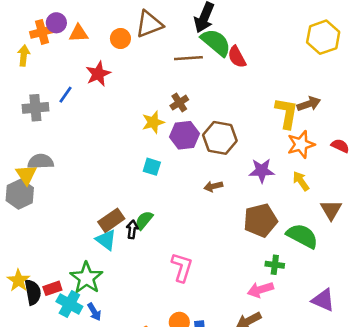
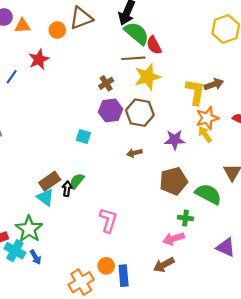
brown line: (188, 58) -> (133, 58), moved
yellow star: (153, 122) -> (147, 77), moved, size x1.4
yellow arrow: (301, 181) -> (205, 134), moved

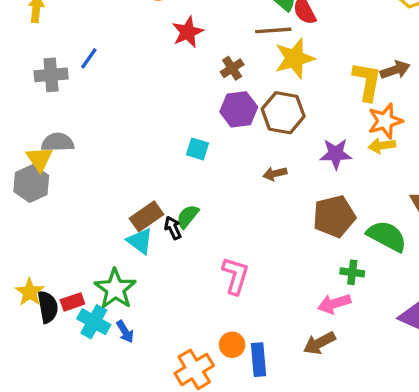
red star: (39, 59) -> (188, 32), moved
yellow arrow: (205, 134) -> (382, 146), turned -63
black arrow: (67, 189) -> (173, 228), turned -32

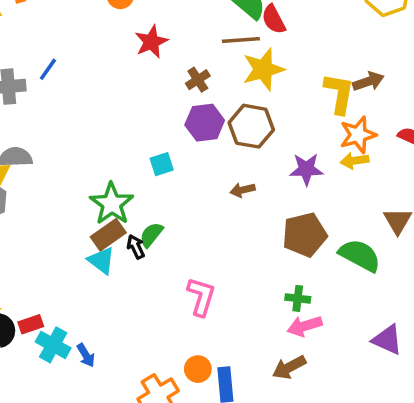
cyan square: (198, 149) -> (162, 164), turned -35
green cross: (352, 272) -> (298, 298), moved
green star: (115, 289) -> (112, 204), moved

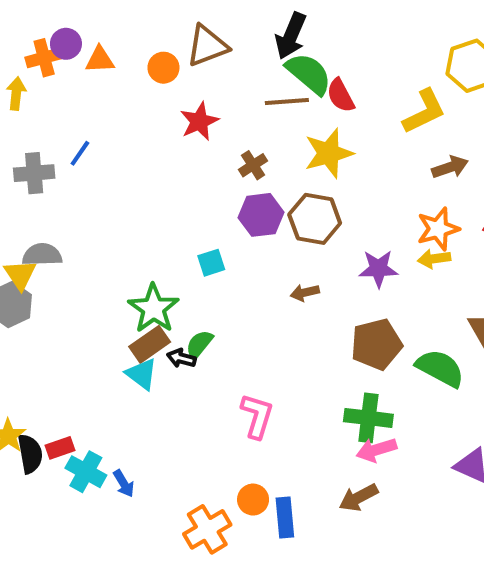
brown line: (241, 40) -> (287, 101), moved
yellow L-shape: (339, 93) -> (424, 111), moved, turned 54
black arrow: (136, 247) -> (181, 358), turned -50
green cross: (298, 298) -> (368, 418), size x1.6

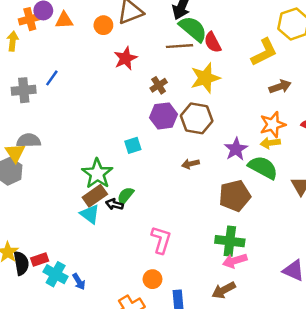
purple star: (378, 269) -> (236, 149), turned -30
green semicircle: (440, 368) -> (263, 167), moved
orange circle: (253, 500) -> (152, 279), moved

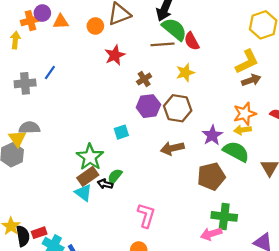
yellow L-shape: (264, 52) -> (247, 62), moved
yellow star: (205, 78) -> (185, 73), size x0.7
brown arrow: (191, 164) -> (172, 148), size x1.5
green cross: (230, 241) -> (224, 216), moved

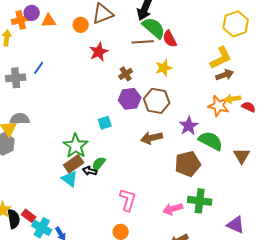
orange star: (245, 114) -> (219, 106), turned 30
yellow arrow: (243, 130) -> (233, 99), moved
red rectangle: (39, 233) -> (29, 216), turned 56
pink arrow: (211, 234) -> (173, 209), moved

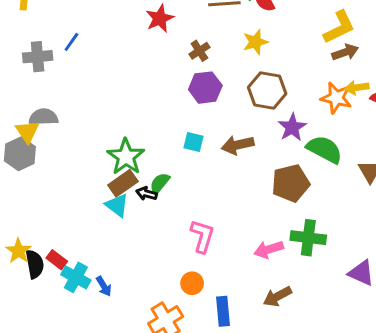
brown hexagon: (157, 101) -> (267, 91), moved
cyan square: (105, 123) -> (194, 142), moved, turned 32

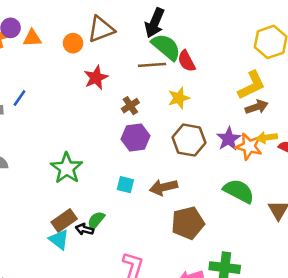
purple star: (292, 127) -> (229, 139), moved
green star: (126, 157) -> (67, 168), moved
brown pentagon: (291, 183) -> (188, 223), moved

